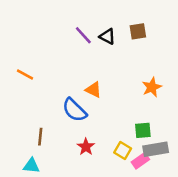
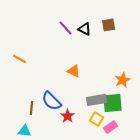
orange star: (152, 87) -> (123, 80), moved
blue semicircle: (74, 110) -> (52, 101), moved
green square: (143, 130) -> (113, 103), size x1.5
gray rectangle: (156, 149) -> (97, 100), moved

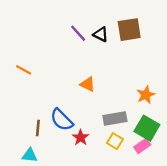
brown square: (109, 25) -> (129, 30), size x1.5
green square: (113, 103) -> (147, 128), moved, turned 35
pink rectangle: (111, 127) -> (142, 146), moved

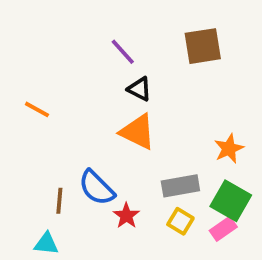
black triangle: (101, 34) -> (139, 89), moved
orange triangle: (88, 84) -> (138, 132), size x1.5

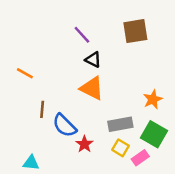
brown line: (59, 201) -> (42, 109), moved
pink rectangle: (223, 229) -> (140, 158), moved

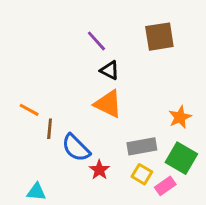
orange line: (25, 73) -> (29, 110), moved

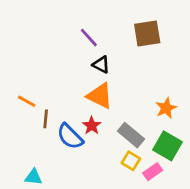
gray rectangle: (142, 146) -> (131, 135), turned 50
red star: (99, 170) -> (92, 126), moved

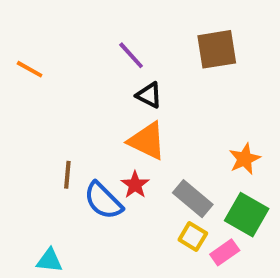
orange line: (27, 101) -> (30, 69), moved

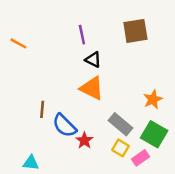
purple line: (131, 55) -> (82, 35), turned 30
red star: (135, 185) -> (84, 140), moved

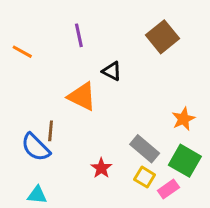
brown square: (135, 31) -> (162, 37), turned -30
purple line: (82, 35) -> (79, 35), moved
orange triangle: (92, 88) -> (82, 96), moved
blue semicircle: (65, 126) -> (36, 147), moved

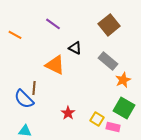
purple line: (79, 35) -> (53, 24), turned -42
gray rectangle: (145, 149) -> (108, 61), moved
pink rectangle: (168, 189) -> (113, 127), turned 48

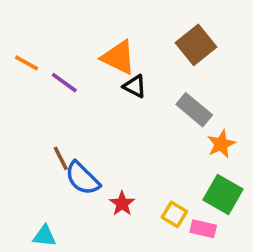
purple line: (53, 24) -> (64, 83), moved
orange triangle: (55, 65) -> (118, 57), moved
brown line: (34, 88) -> (61, 158), turned -32
blue semicircle: (24, 99) -> (82, 178), moved

